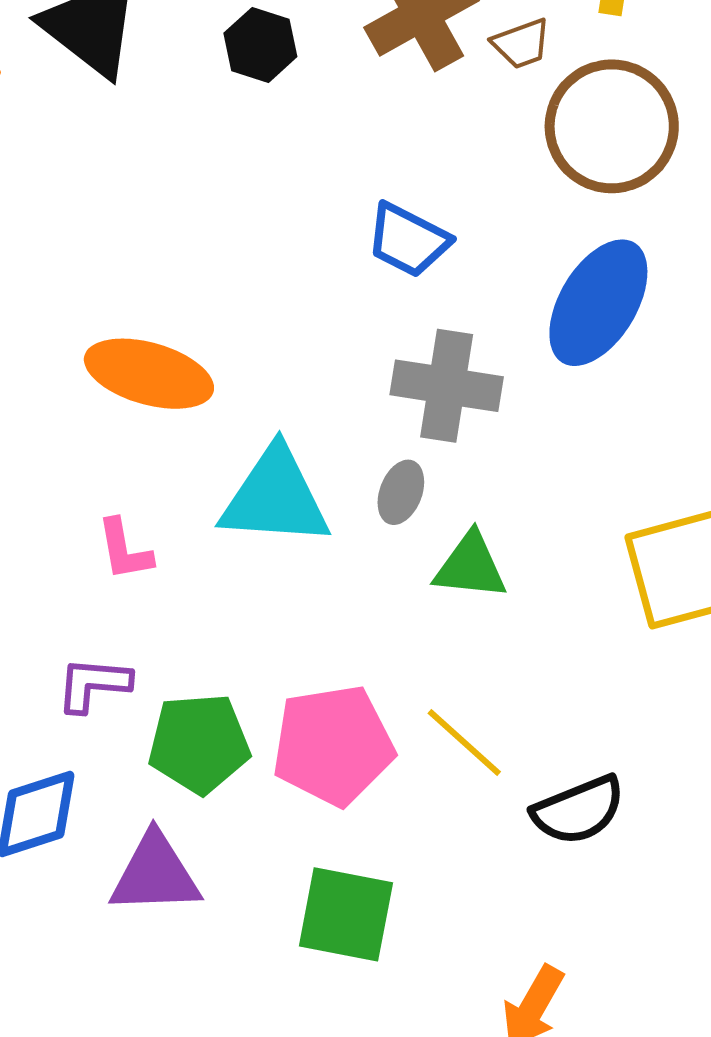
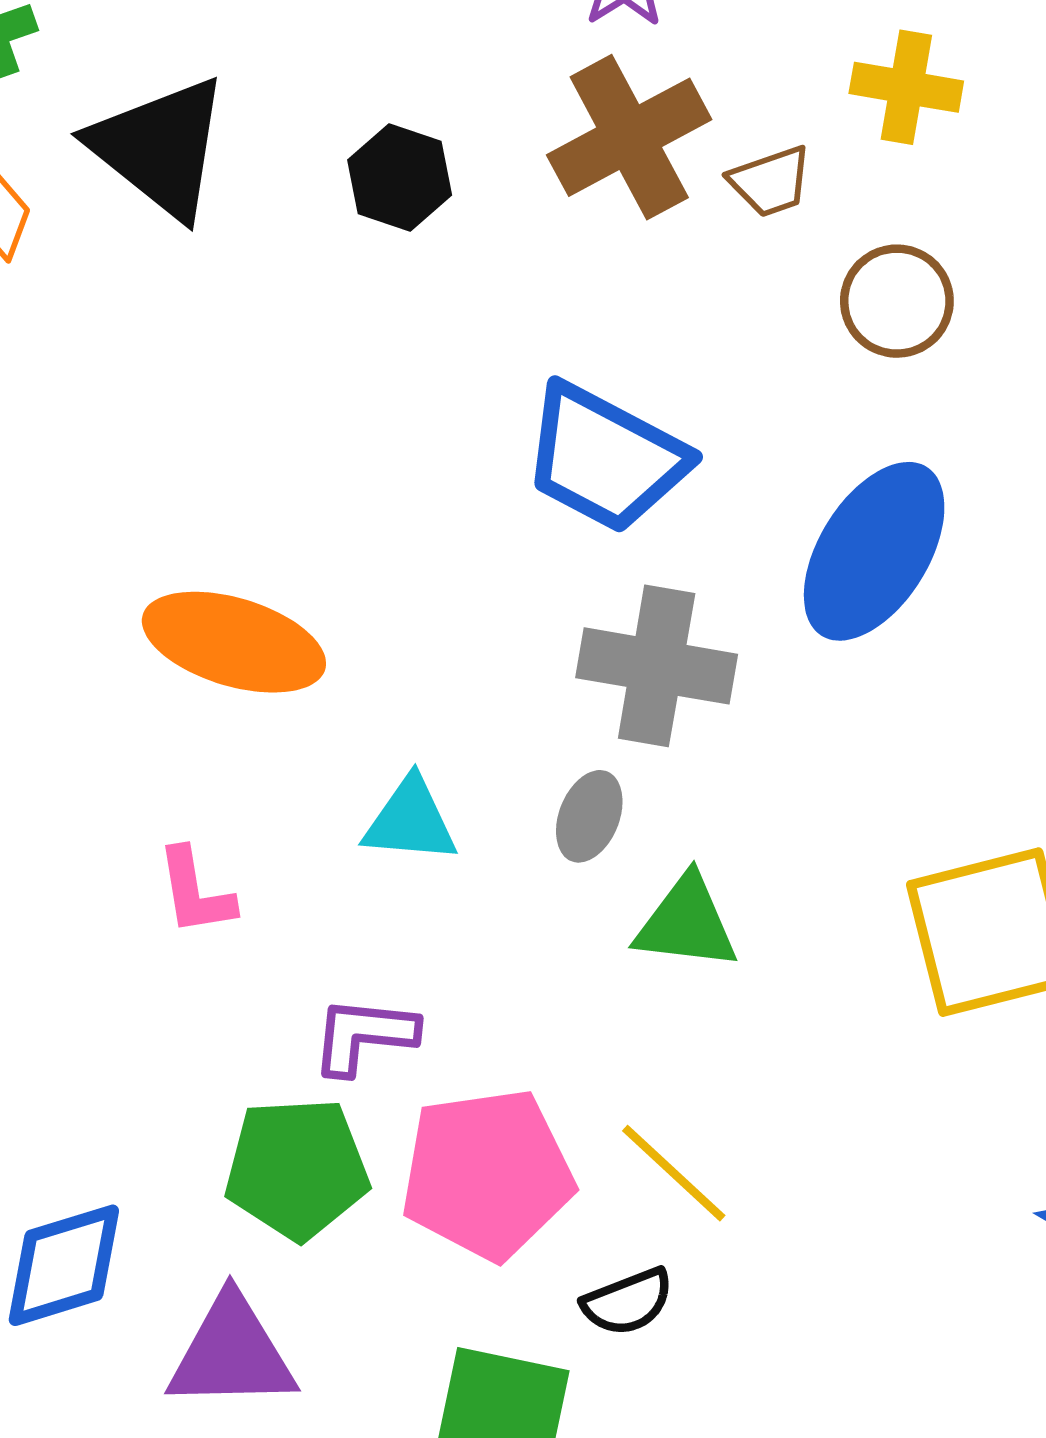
brown circle: (612, 126) -> (897, 301), size x0.6
blue trapezoid: (408, 240) -> (605, 458), size x1.4
cyan triangle: (275, 497) -> (410, 821), size x0.6
purple L-shape: (93, 684) -> (364, 1035), moved
black semicircle: (578, 810) -> (628, 1302), moved, size x0.7

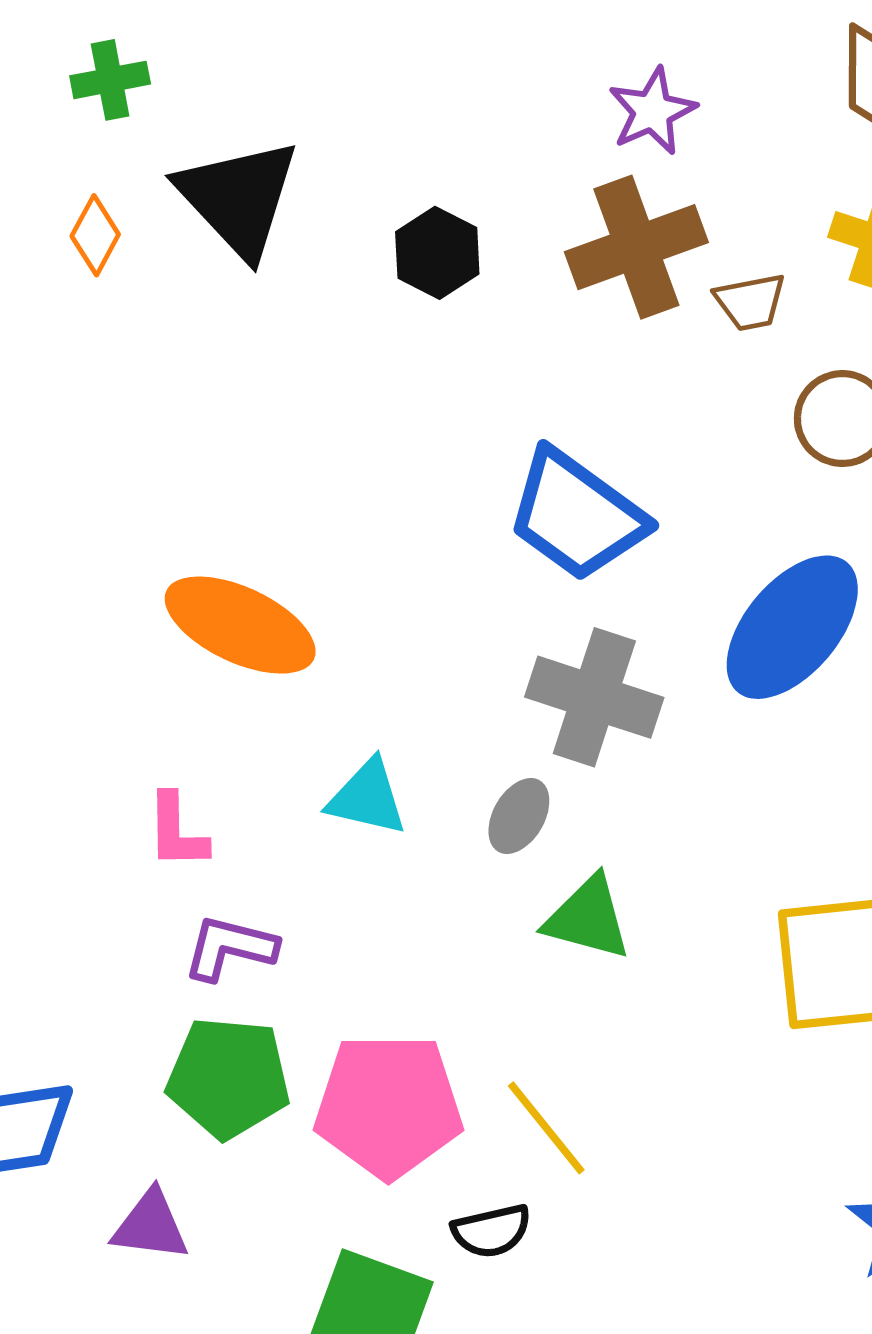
purple L-shape: (364, 1035) -> (230, 948), moved
purple triangle: (232, 1353) -> (151, 1225), size x0.7

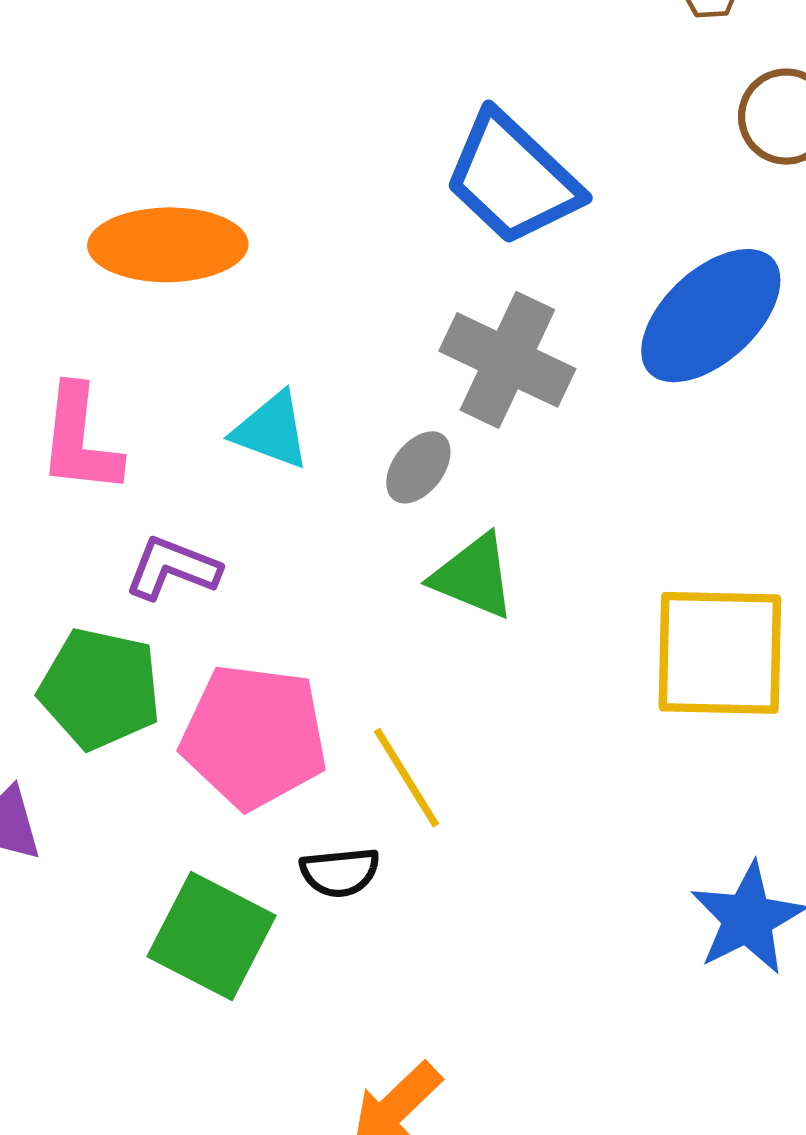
orange ellipse: (240, 625) -> (168, 245), turned -33
pink L-shape: (177, 831) -> (80, 440), size x1.4
purple L-shape: (230, 948) -> (173, 568), moved

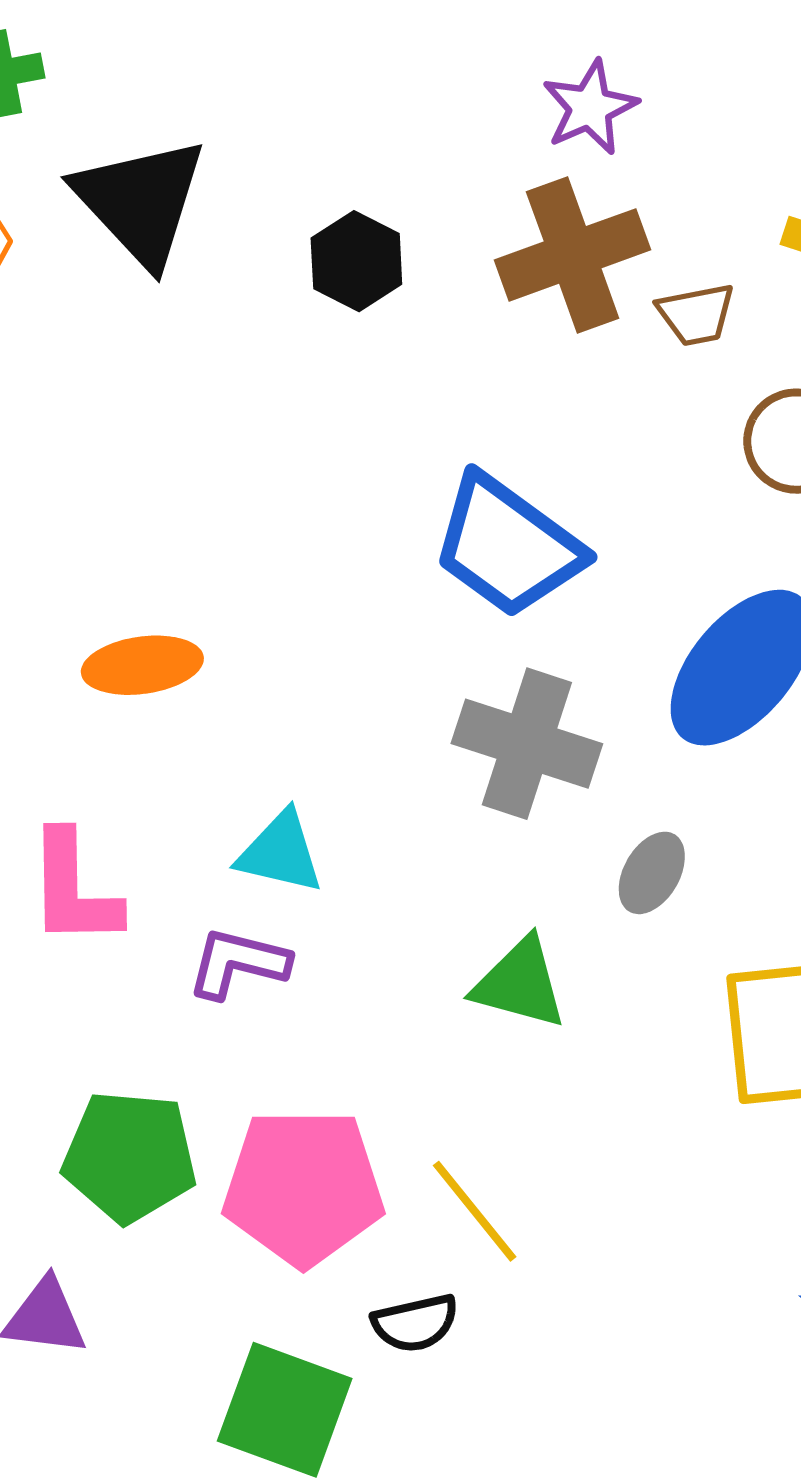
orange ellipse: (168, 245) -> (142, 665), size x0.7
gray ellipse: (418, 467) -> (652, 873), moved
purple L-shape: (173, 568) -> (238, 963), moved

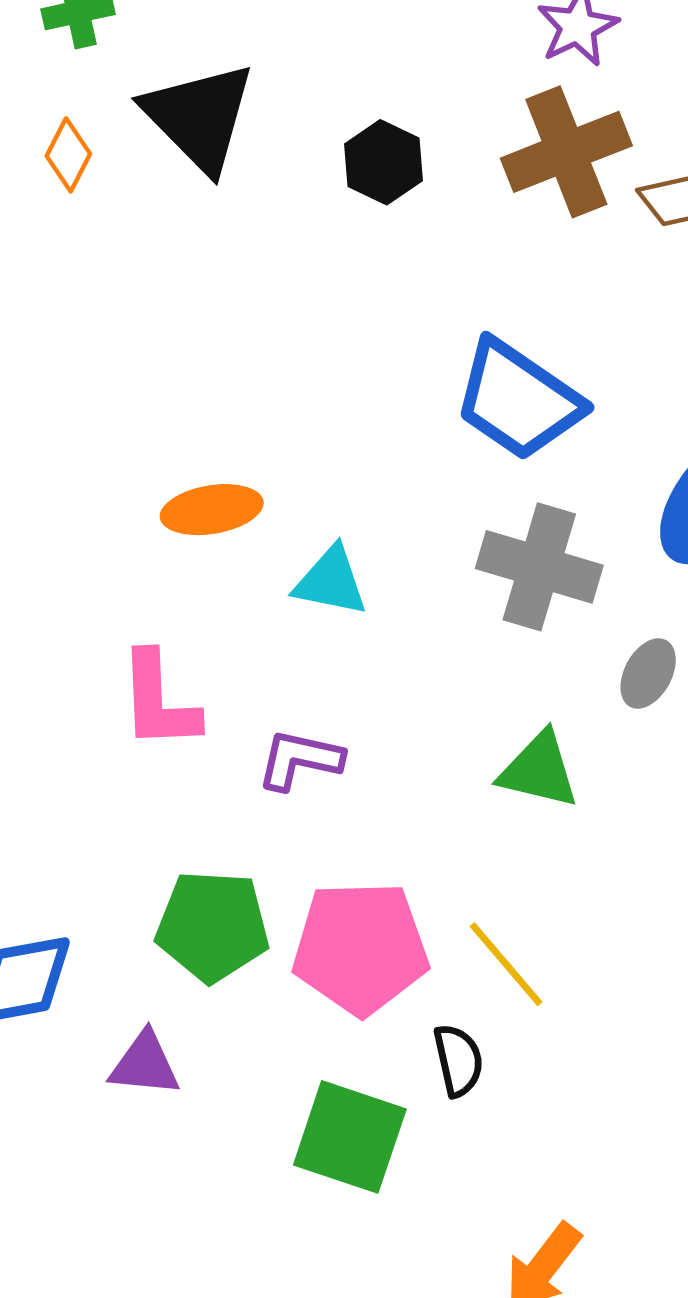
cyan triangle: (280, 853) -> (331, 581), moved
black semicircle: (415, 1323) -> (458, 1060), turned -88

